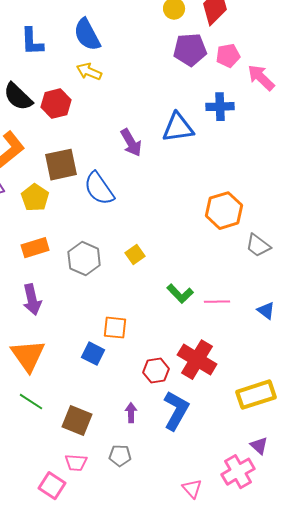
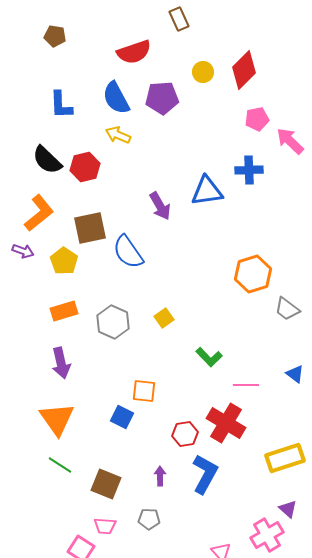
purple pentagon: (190, 50) -> (162, 98), moved
pink line: (217, 302) -> (246, 385), moved

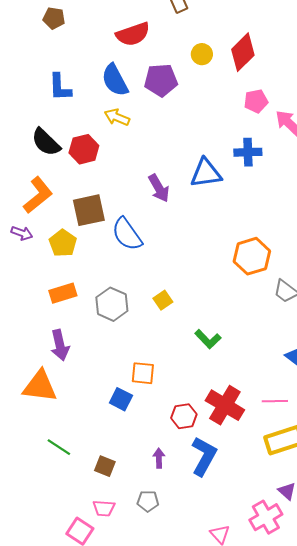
pink line: (246, 385) -> (275, 401), moved
orange triangle: (57, 419) -> (40, 386), moved, turned -48
brown square: (106, 484) -> (105, 466), size x0.7

